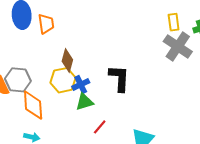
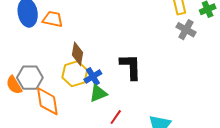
orange trapezoid: (46, 24) -> (53, 19), turned -65
gray cross: (178, 46) -> (186, 30), size x0.7

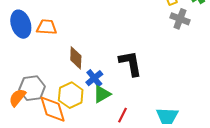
yellow hexagon: (75, 74) -> (71, 95), moved
orange semicircle: (14, 85) -> (17, 98), turned 78

